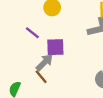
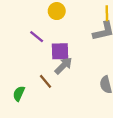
gray arrow: (44, 62) -> (63, 66), moved

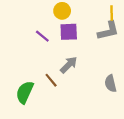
purple square: (60, 51) -> (69, 32), moved
green semicircle: (19, 94) -> (25, 92), size x1.5

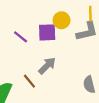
yellow circle: (62, 11) -> (62, 20), moved

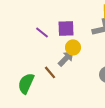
yellow circle: (62, 20) -> (73, 47), moved

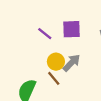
yellow circle: (73, 47) -> (56, 62), moved

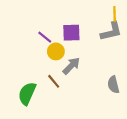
yellow circle: (56, 62) -> (56, 51), moved

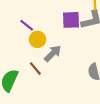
purple square: (71, 33) -> (71, 20), moved

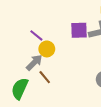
gray arrow: (53, 53) -> (34, 63), moved

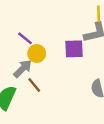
purple square: (79, 30) -> (74, 49), moved

